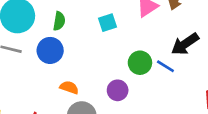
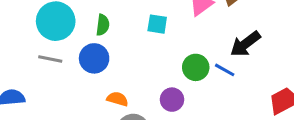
cyan square: (108, 23) -> (157, 24), turned 30

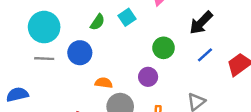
cyan square: (157, 24) -> (127, 17), turned -35
green semicircle: (103, 25) -> (97, 22), moved, turned 35
blue line: (225, 70) -> (205, 55), moved, turned -63

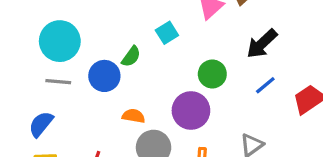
green semicircle: (97, 22) -> (131, 57), moved
purple circle: (148, 77) -> (191, 111), size x1.5
blue semicircle: (17, 94) -> (41, 124), moved, turned -40

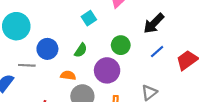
green semicircle: (131, 57) -> (81, 50), moved
gray line: (58, 82) -> (27, 65), moved

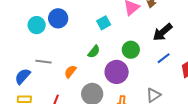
cyan circle: (16, 26) -> (37, 25), size x0.7
blue circle: (47, 49) -> (58, 18), moved
orange semicircle: (68, 75) -> (70, 72), moved, turned -64

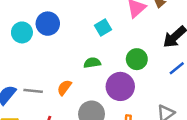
green semicircle: (94, 52) -> (92, 63), turned -136
gray line: (43, 62) -> (33, 91), moved

